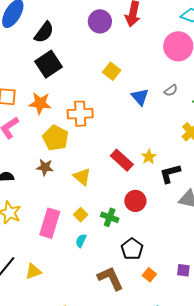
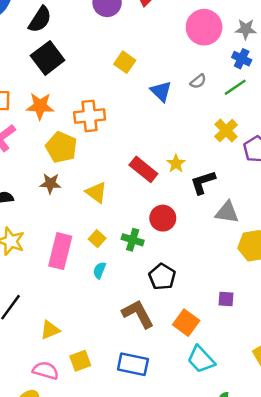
yellow triangle: (33, 271) -> (50, 330), moved
orange square: (149, 275) -> (186, 323), moved, size x1.5

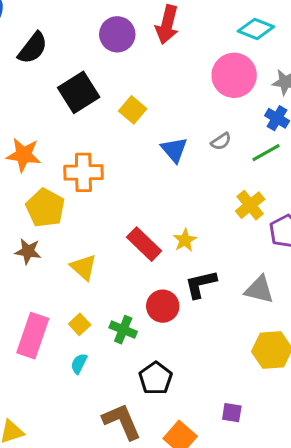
black square: (48, 58) -> (79, 92), moved
black L-shape: (203, 182) -> (201, 284), moved
gray triangle: (227, 212) -> (259, 290), moved

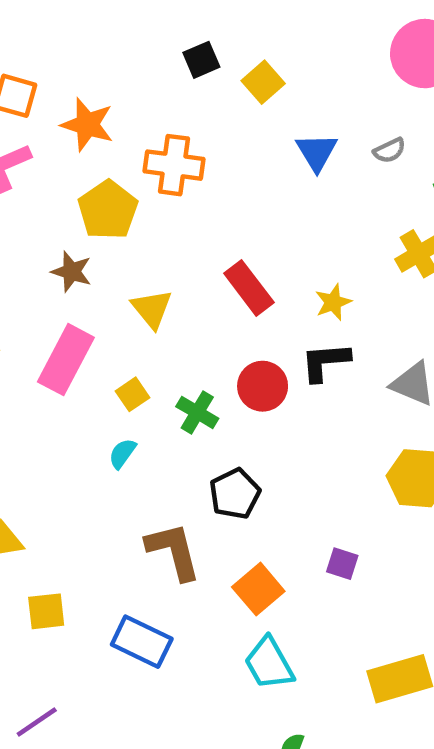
black square: (79, 92) -> (201, 60), moved, size x0.6
yellow star: (185, 240) -> (333, 302), moved
pink rectangle: (33, 336) -> (66, 360), moved

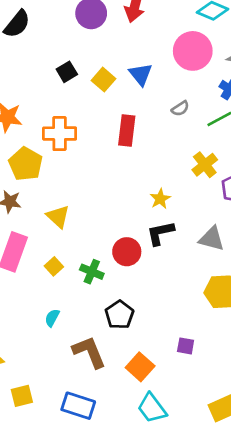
blue triangle: (317, 152) -> (141, 74), moved
red rectangle: (249, 288) -> (127, 130), moved, turned 52
cyan semicircle: (122, 453) -> (52, 318), moved

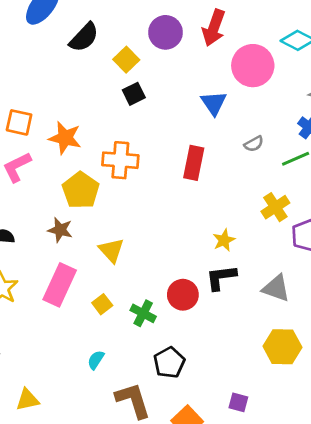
pink circle: (193, 51) -> (253, 66), moved
yellow square: (103, 80) -> (126, 60), moved

